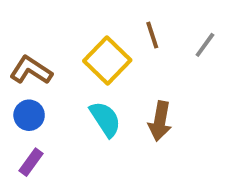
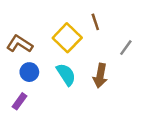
gray line: (205, 45) -> (126, 48), moved
blue circle: (29, 115) -> (29, 72), moved

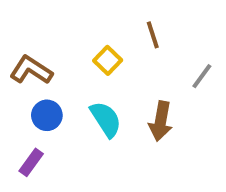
yellow square: (67, 38) -> (108, 60), size x0.6

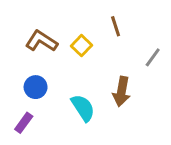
brown L-shape: (31, 70) -> (41, 41), moved
cyan semicircle: (106, 119) -> (83, 108), moved

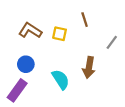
yellow square: (81, 46) -> (60, 34), turned -32
purple rectangle: (24, 123) -> (17, 90), size x1.5

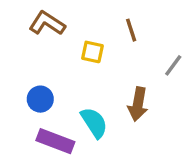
brown L-shape: (30, 30) -> (47, 23), moved
purple rectangle: (17, 90) -> (55, 141), moved, turned 75

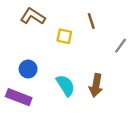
brown arrow: (138, 104) -> (96, 85), moved
purple rectangle: (55, 141) -> (19, 97), moved

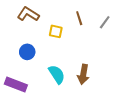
gray line: (121, 46) -> (105, 22), moved
blue circle: (28, 69) -> (27, 52), moved

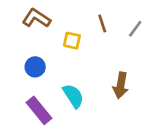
brown arrow: (83, 74) -> (121, 85), moved
purple rectangle: (16, 85) -> (39, 110), moved, turned 30

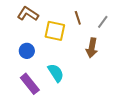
yellow square: (72, 41) -> (55, 31), size x1.5
brown arrow: (121, 85) -> (92, 48), moved

